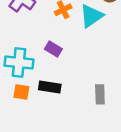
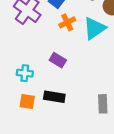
cyan cross: (19, 63) -> (25, 73), size x0.6

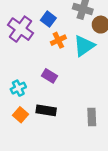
cyan cross: (25, 73) -> (18, 88), turned -32
orange square: (27, 101) -> (21, 115), turned 32

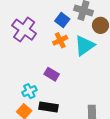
blue square: (48, 19) -> (62, 20), moved
cyan cross: (18, 88) -> (29, 91), moved

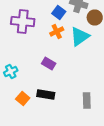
purple cross: (24, 30) -> (23, 22), turned -30
cyan cross: (29, 91) -> (11, 72), moved

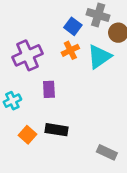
purple cross: (23, 22) -> (27, 55), moved, turned -30
purple rectangle: (49, 64) -> (49, 89), moved, turned 56
gray rectangle: (87, 100) -> (107, 152), moved, turned -63

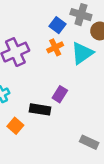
purple rectangle: (49, 89) -> (60, 94), moved, turned 35
black rectangle: (56, 130) -> (40, 109), moved

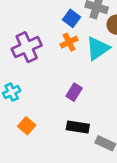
black rectangle: (40, 109) -> (78, 127), moved

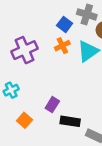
purple rectangle: (74, 92) -> (52, 105), moved

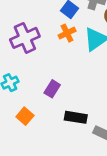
purple rectangle: (52, 105) -> (52, 89), moved

